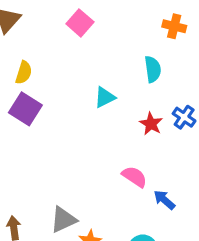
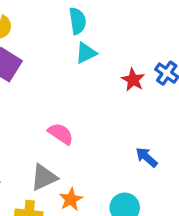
cyan semicircle: (153, 69) -> (78, 21), moved
pink semicircle: (135, 177) -> (61, 134), moved

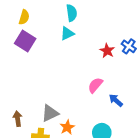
cyan triangle: (86, 53) -> (67, 33), moved
pink semicircle: (61, 134) -> (95, 85), moved, turned -84

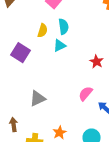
yellow semicircle: (24, 17) -> (43, 31), moved
gray triangle: (50, 113) -> (38, 99), moved

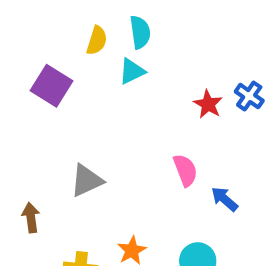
pink semicircle: (86, 94) -> (185, 170), turned 119
brown arrow: (14, 125) -> (31, 218), moved

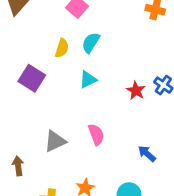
cyan semicircle: (140, 32) -> (91, 43), turned -140
cyan triangle: (132, 71) -> (88, 80), moved
pink semicircle: (185, 170) -> (96, 134), moved

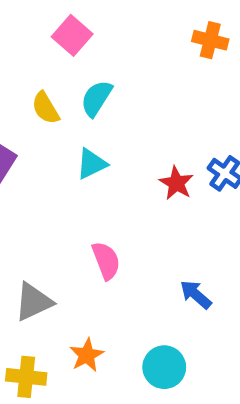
yellow semicircle: (62, 48) -> (46, 108), turned 132
gray triangle: (55, 141) -> (33, 302), moved

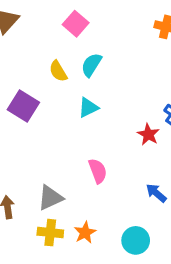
red star: (176, 183) -> (148, 134), moved
yellow cross: (26, 377) -> (50, 233), moved

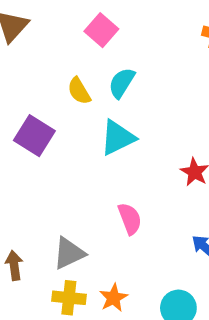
cyan triangle: (88, 108) -> (118, 138), size x1.4

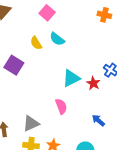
cyan semicircle: (122, 83) -> (57, 39), turned -84
cyan triangle: (118, 138) -> (71, 78), moved

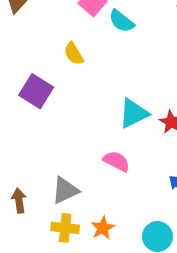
cyan semicircle: (57, 39) -> (122, 21), moved
pink semicircle: (61, 106) -> (116, 161), turned -42

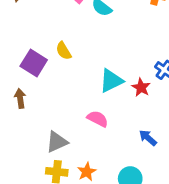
yellow semicircle: (74, 54) -> (64, 51), moved
brown arrow: (19, 201) -> (20, 98), moved

